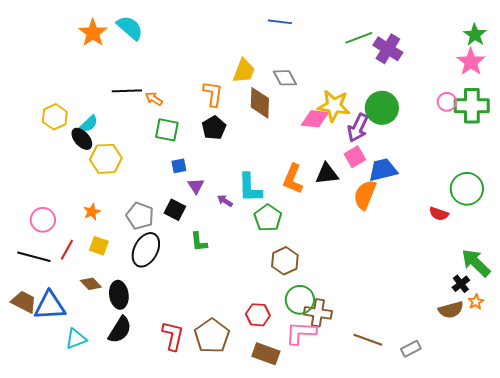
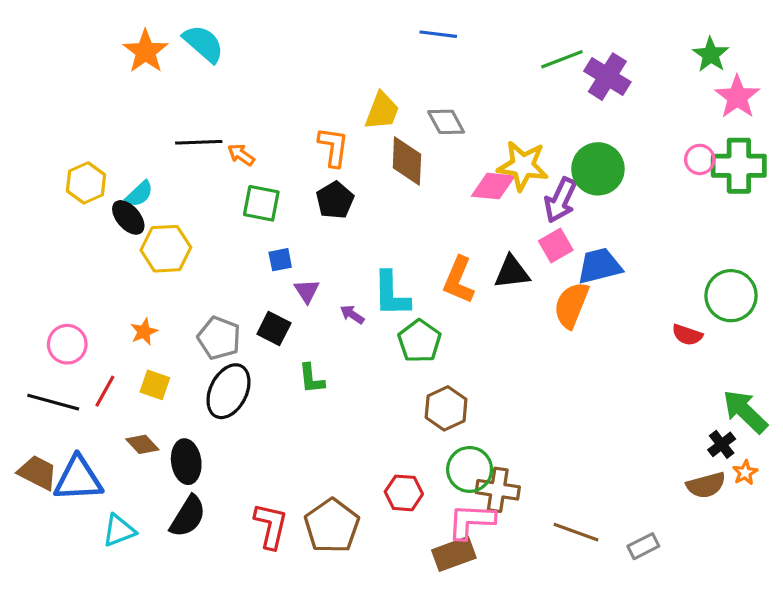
green star: (475, 35) -> (711, 55), moved
brown rectangle: (266, 354) -> (454, 554), moved, turned -40

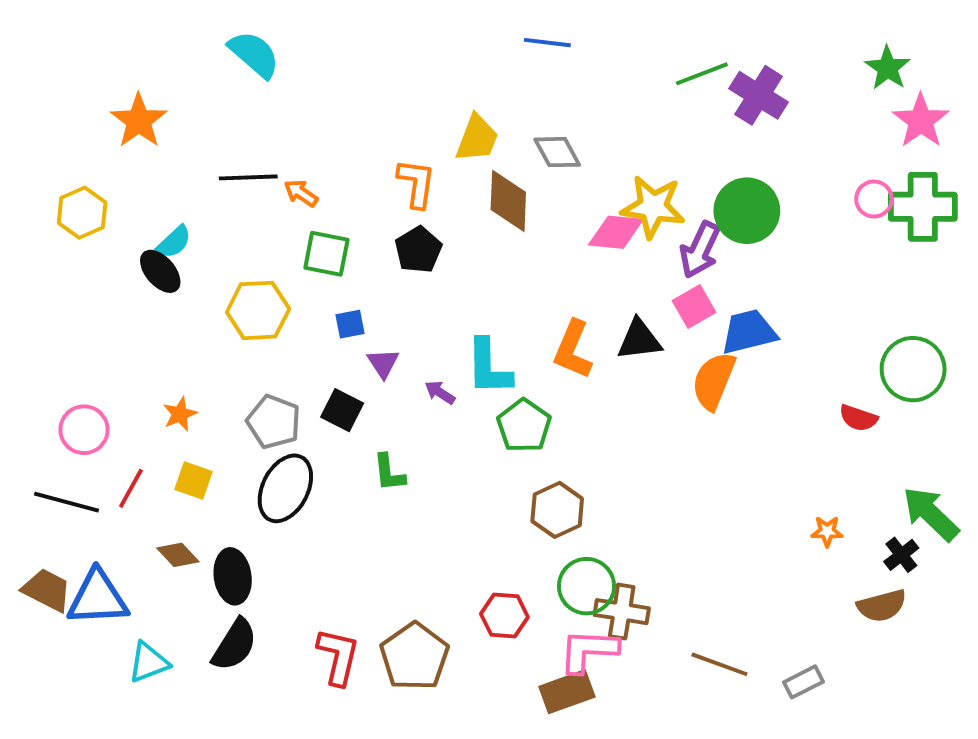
orange star: (146, 51) -> (139, 121), moved
yellow hexagon: (86, 183) -> (82, 213), moved
yellow hexagon: (166, 249) -> (258, 310), moved
orange star: (745, 473) -> (827, 531), moved, turned 30

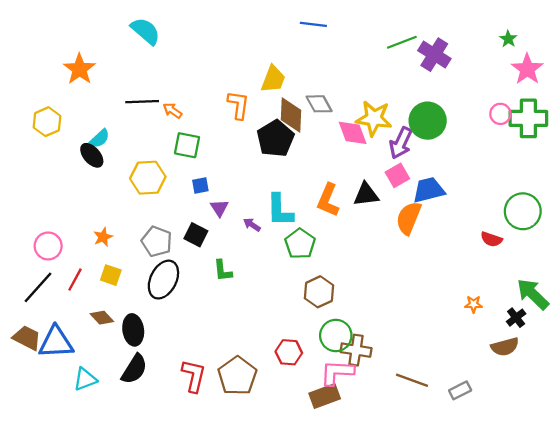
green star: (888, 68) -> (508, 39), size x0.7
gray diamond: (557, 152) -> (319, 104), moved
pink diamond: (616, 232) -> (353, 133), turned 64
black pentagon: (418, 250) -> (275, 139), moved, size x1.4
black line: (66, 502) -> (38, 287), turned -63

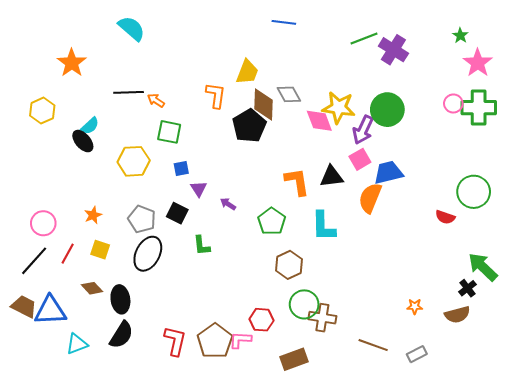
orange L-shape: (328, 200) -> (297, 182), turned 148
cyan L-shape: (280, 210) -> (323, 226), moved
orange star: (474, 304) -> (415, 306), moved
pink L-shape: (337, 372) -> (240, 340), moved, size x0.7

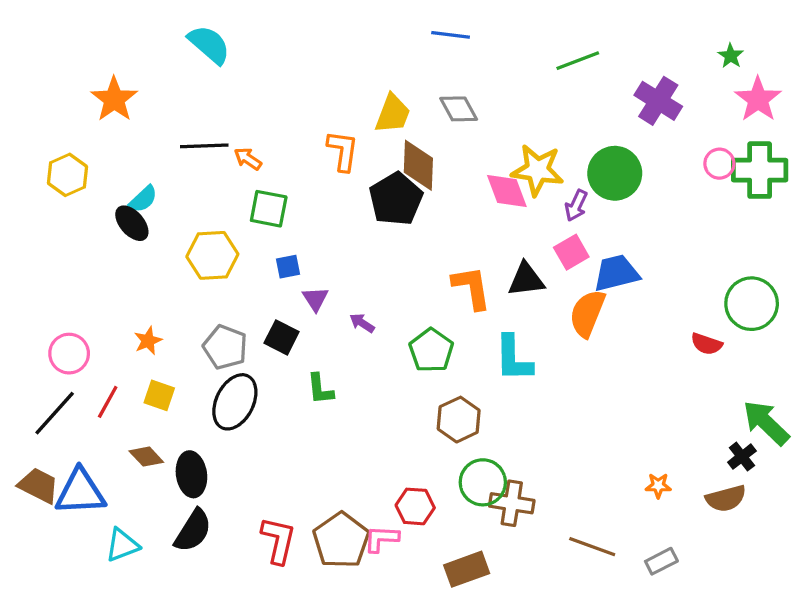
purple cross: (393, 50) -> (658, 101), moved
gray diamond: (289, 94) -> (459, 109), moved
purple arrow: (363, 130) -> (576, 205), size x0.7

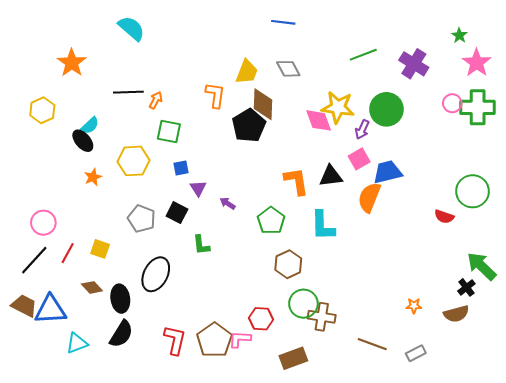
green line: (578, 61) -> (363, 55), moved
orange arrow: (248, 159) -> (156, 100), turned 84
orange star: (148, 341) -> (93, 177), moved
black ellipse: (235, 402) -> (156, 274), moved

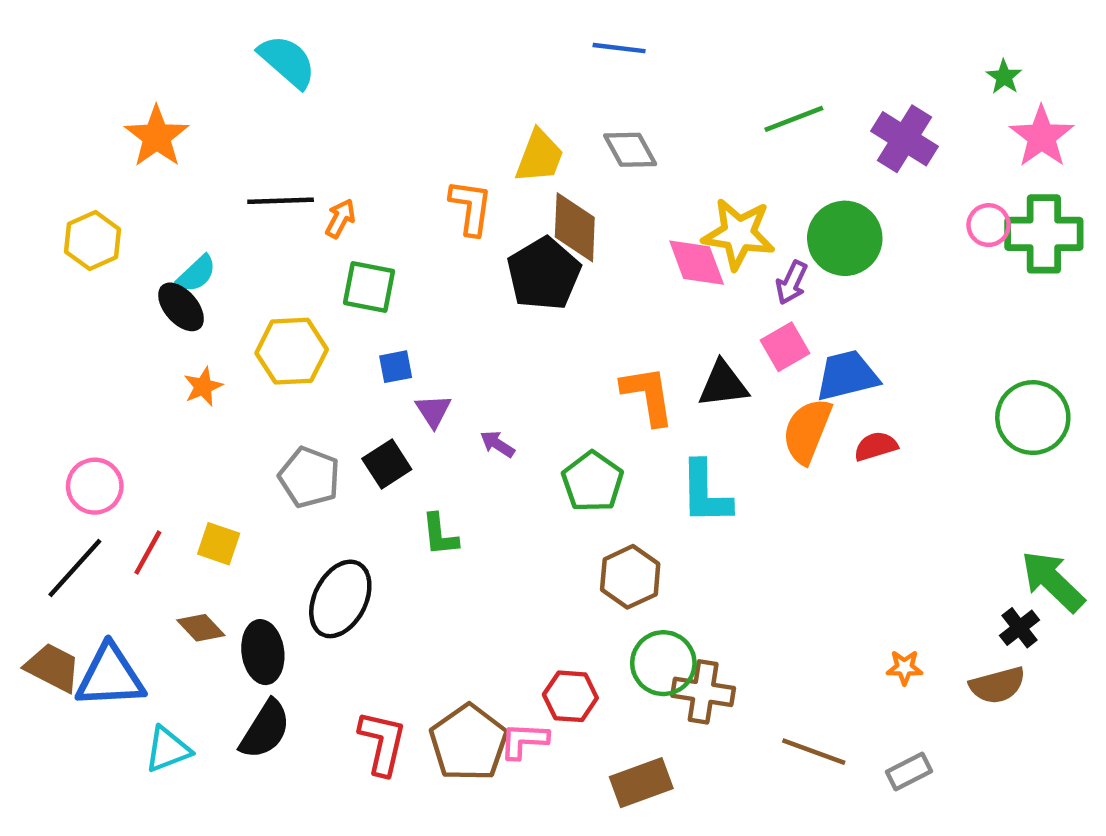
black square: (177, 213) -> (387, 464), turned 30
red semicircle: (444, 217) -> (876, 446), moved, turned 144

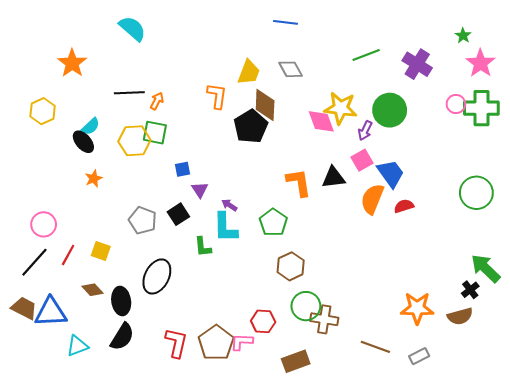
green square: (369, 287) -> (155, 133), moved
yellow hexagon: (292, 351) -> (134, 141), moved
blue trapezoid: (847, 375) -> (391, 173), turned 68
cyan L-shape: (705, 493) -> (225, 227), moved
orange star: (904, 668) -> (417, 308), size x2.0

